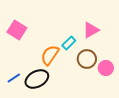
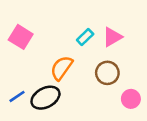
cyan rectangle: (69, 43) -> (85, 37), moved
pink circle: (106, 68) -> (131, 99), moved

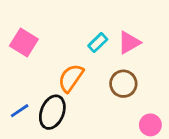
black ellipse: (45, 98) -> (52, 112), turned -40
pink circle: (131, 99) -> (150, 125), moved

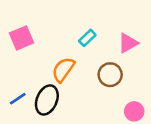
pink square: (24, 43) -> (22, 38), turned 35
pink triangle: (129, 43) -> (128, 43), moved

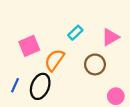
pink square: (22, 38) -> (29, 46), moved
blue line: (18, 99) -> (15, 85), turned -32

